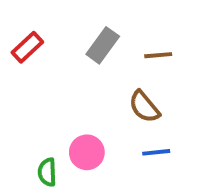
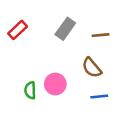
pink circle: (87, 152) -> (55, 84), moved
green semicircle: (47, 172) -> (30, 90), moved

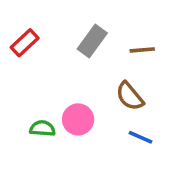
green semicircle: (30, 90) -> (42, 128), turned 96
blue line: (99, 97) -> (140, 137), turned 30

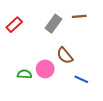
brown line: (142, 50) -> (79, 16), moved
brown semicircle: (130, 96) -> (65, 56), moved

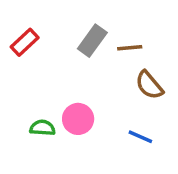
brown line: (79, 16) -> (130, 48), moved
brown semicircle: (65, 56) -> (149, 85), moved

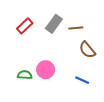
red rectangle: (25, 42) -> (25, 26), moved

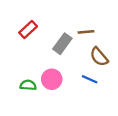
gray rectangle: (54, 24) -> (62, 44), moved
blue line: (82, 80) -> (90, 79), moved

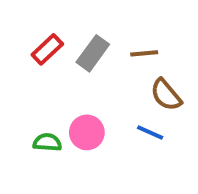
gray rectangle: (62, 44) -> (93, 53), moved

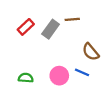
brown line: (144, 53) -> (72, 19), moved
pink circle: (87, 132) -> (59, 76), moved

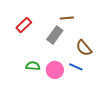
gray rectangle: (51, 29) -> (55, 35), moved
green semicircle: (26, 78) -> (33, 66), moved

